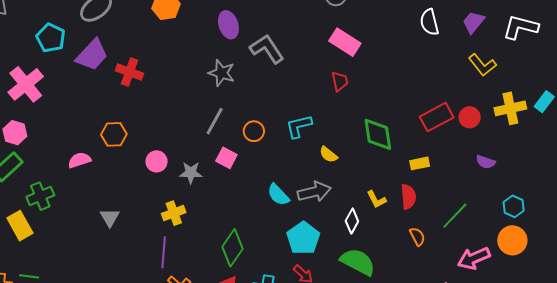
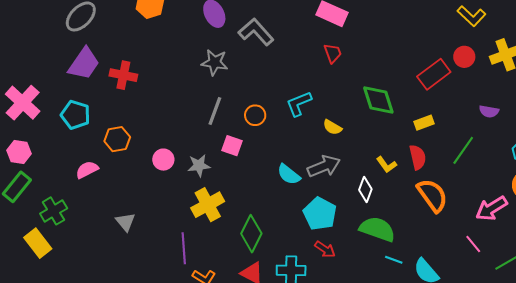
cyan pentagon: (51, 38) -> (75, 115), moved
red circle: (470, 117) -> (464, 57), moved
yellow cross: (174, 213) -> (208, 205), moved, size x1.4
green line: (455, 216) -> (463, 150), moved
orange semicircle: (417, 237) -> (432, 195), size x1.8

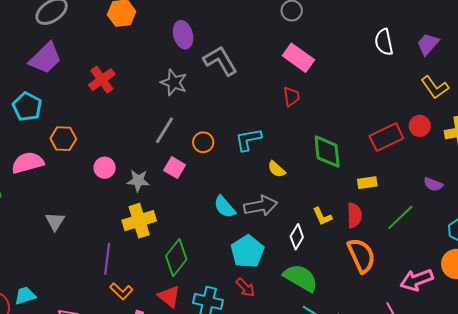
red cross: (123, 75) -> (102, 80), moved, turned 32
pink semicircle: (87, 170) -> (28, 163), size x1.4

